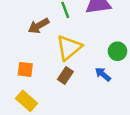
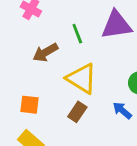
yellow triangle: (69, 48) -> (82, 79), turned -48

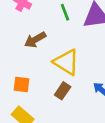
green line: (77, 34) -> (65, 12), moved

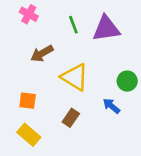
brown rectangle: (63, 91) -> (71, 118), moved

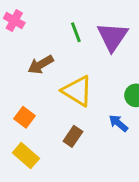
pink cross: (29, 14) -> (14, 21), moved
purple triangle: (106, 29) -> (113, 37), turned -48
orange square: (28, 101) -> (24, 117), turned 30

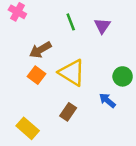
purple triangle: (113, 37) -> (102, 26), size x0.6
orange square: (24, 117) -> (36, 75), moved

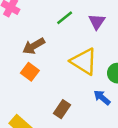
green line: (71, 22) -> (65, 18), turned 72
yellow triangle: (72, 73) -> (84, 61), moved

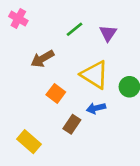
orange square: (30, 72) -> (56, 93), moved
blue arrow: (102, 98) -> (96, 108), moved, turned -54

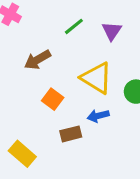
brown rectangle: (72, 124) -> (71, 134), turned 42

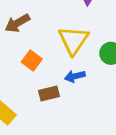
yellow triangle: (97, 78) -> (73, 40), turned 32

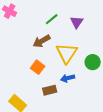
brown arrow: (17, 23) -> (42, 41), moved

